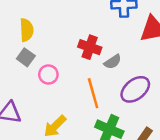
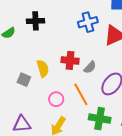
yellow semicircle: (27, 30) -> (43, 68), moved
pink circle: (48, 74) -> (56, 99), moved

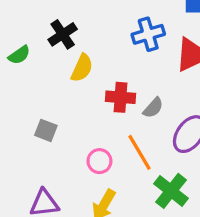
black cross: (36, 21) -> (63, 34), turned -30
yellow semicircle: (43, 68) -> (82, 68), moved, turned 42
green cross: (100, 119) -> (171, 191), turned 30

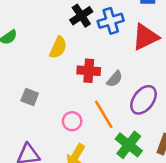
black cross: (63, 34) -> (81, 16), moved

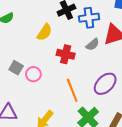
gray semicircle: (115, 79) -> (93, 44), moved
pink circle: (72, 121) -> (33, 74), moved

